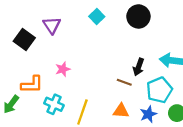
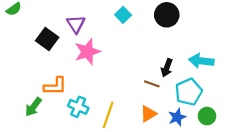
pink star: (63, 69) -> (87, 52), moved, size x1.6
orange triangle: (121, 111) -> (148, 114), turned -35

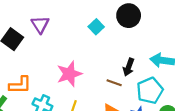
cyan square: (123, 15) -> (96, 27), moved
pink star: (87, 52) -> (69, 74), moved

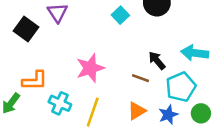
black arrow: (129, 67) -> (157, 60), turned 120

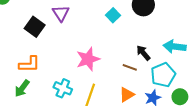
orange L-shape: (35, 81) -> (29, 64), moved

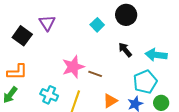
black arrow: (143, 53) -> (125, 50), moved
brown line: (130, 67) -> (95, 74), moved

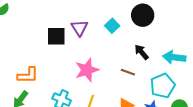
purple triangle: (47, 23) -> (79, 28), moved
black square: (22, 36) -> (56, 36), moved, turned -36
brown line: (95, 74) -> (128, 72), moved

